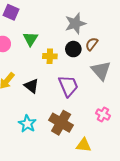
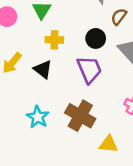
black circle: (73, 49) -> (96, 38), moved
yellow cross: (50, 56) -> (54, 40), moved

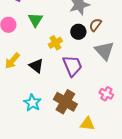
black circle: (96, 38) -> (78, 32), moved
yellow cross: (54, 40) -> (55, 43), moved, turned -32

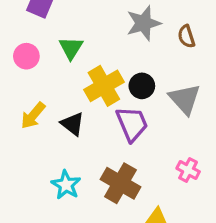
brown semicircle: (95, 25) -> (186, 36), moved, turned -56
black circle: (78, 32) -> (142, 86), moved
yellow cross: (55, 43) -> (104, 86), size x1.6

